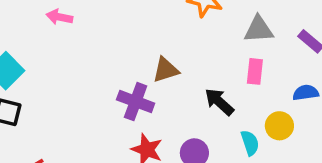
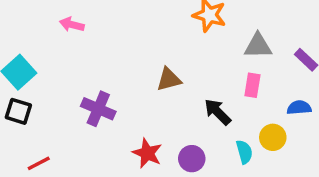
purple cross: (136, 102) -> (98, 109), moved

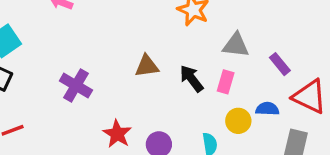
black arrow: (218, 112) -> (191, 79), moved
yellow circle: (273, 137) -> (238, 121), moved

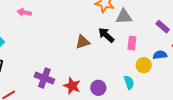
gray triangle: (236, 45) -> (124, 17), moved
black arrow: (191, 79) -> (106, 35), moved
purple cross: (76, 86) -> (44, 78), moved

